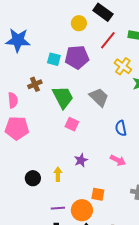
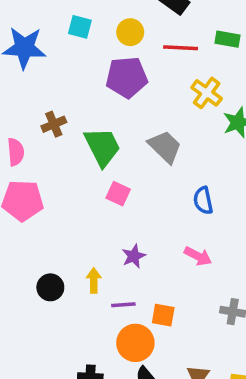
yellow circle: (79, 23) -> (130, 32), moved
red line: (108, 40) -> (181, 48), turned 54
cyan square: (54, 59) -> (80, 27), moved
purple line: (58, 208) -> (123, 305), moved

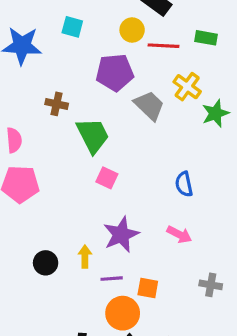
yellow circle: (130, 32) -> (132, 30), moved
brown cross: (54, 124) -> (57, 104), moved, turned 35
gray trapezoid: (165, 147) -> (149, 106), moved
purple star: (134, 256) -> (121, 235), size x1.6

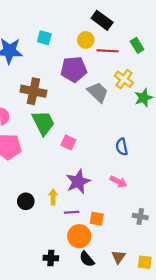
green rectangle: (206, 38) -> (137, 45), turned 48
brown cross: (57, 104) -> (33, 91), size x1.6
green trapezoid: (93, 135) -> (43, 123), moved

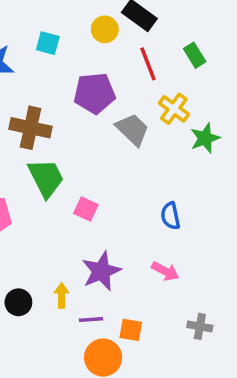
yellow circle: (86, 40) -> (105, 29), moved
red line: (108, 51) -> (148, 64), turned 66

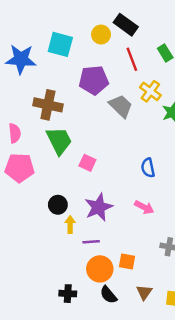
cyan square: (48, 43) -> (60, 44), size x1.5
black circle: (18, 302) -> (58, 205), moved
orange square: (131, 330) -> (127, 262), moved

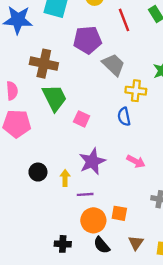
yellow cross: (150, 91) -> (136, 91), moved, turned -30
blue semicircle: (148, 168) -> (124, 117), moved
black circle: (58, 205) -> (38, 172), moved

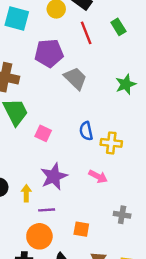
yellow cross: (136, 91) -> (111, 143), moved
orange circle: (93, 220) -> (39, 236), moved

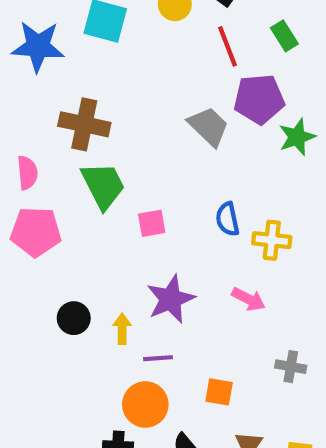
purple pentagon: (49, 53) -> (259, 99), moved
pink square: (43, 133) -> (152, 223), turned -35

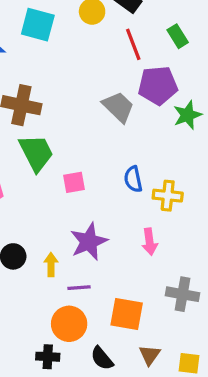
pink arrow: (249, 299) -> (150, 242), turned 55
gray cross: (291, 367) -> (182, 294), size x1.4
orange square: (219, 392) -> (127, 314), size x1.5

